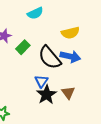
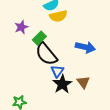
yellow semicircle: (70, 33) -> (58, 16), moved
black semicircle: (50, 58) -> (46, 54), moved

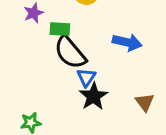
green rectangle: (39, 38) -> (60, 29), turned 48
brown triangle: (83, 82) -> (145, 102), moved

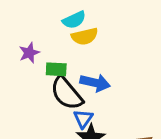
blue arrow: (127, 42) -> (95, 83), moved

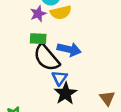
purple star: (29, 53) -> (38, 14), moved

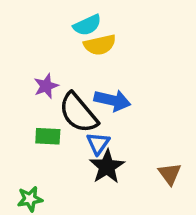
purple star: (38, 14) -> (46, 86), moved
green rectangle: (38, 39) -> (48, 136), moved

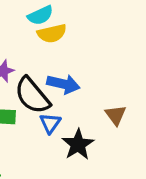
black star: (107, 167) -> (78, 144), moved
brown triangle: (170, 174) -> (116, 115), moved

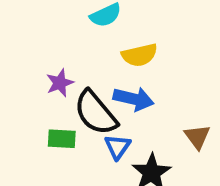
yellow semicircle: (52, 33) -> (139, 55), moved

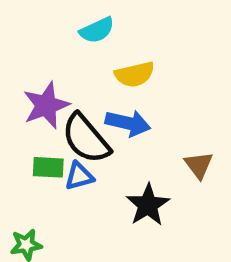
purple star: (60, 83) -> (46, 105), size x1.5
blue triangle: (118, 147) -> (79, 176), moved, turned 40

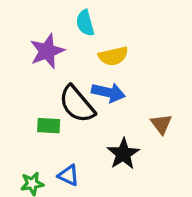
cyan semicircle: (97, 30) -> (85, 23), turned 100
purple star: (46, 105) -> (47, 51), moved
blue triangle: (79, 176) -> (69, 175), moved, turned 40

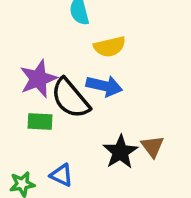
purple star: (47, 51) -> (38, 79), moved
brown triangle: (161, 124) -> (152, 147), moved

